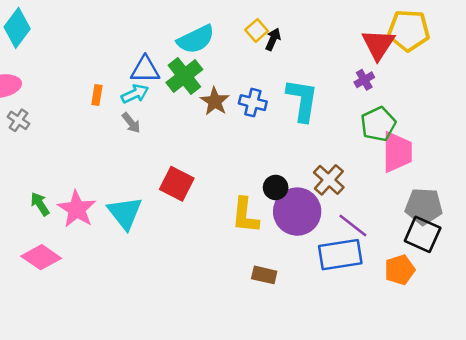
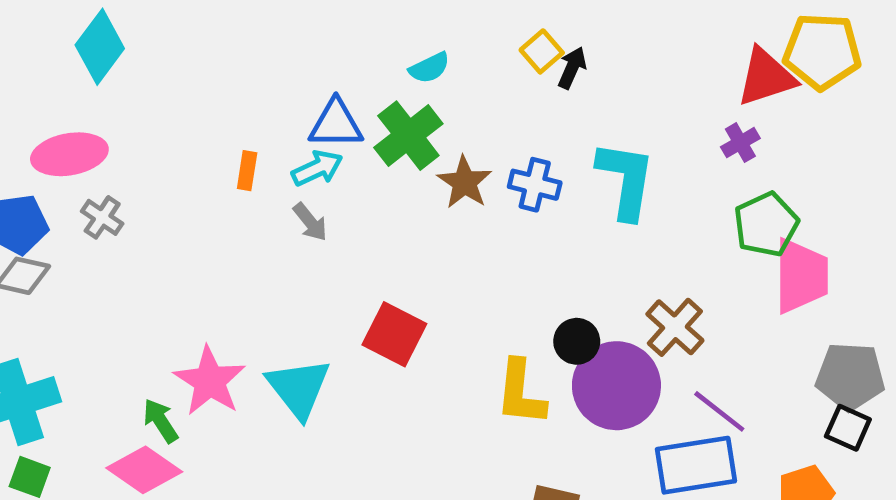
cyan semicircle: (196, 39) -> (429, 68), size x0.6
red triangle: (378, 44) -> (766, 77), turned 39
green arrow: (40, 204) -> (161, 421), moved
black square: (423, 234) -> (848, 428), size x0.7

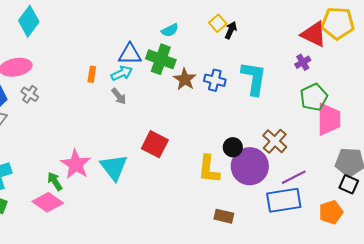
red triangle: (766, 77) -> (314, 34), turned 44
green cross: (408, 136) -> (161, 59), turned -32
purple line: (719, 411) -> (294, 177), turned -65

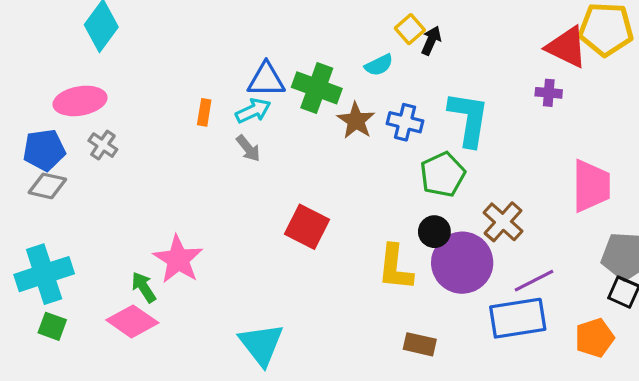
cyan semicircle: (170, 30) -> (379, 65), moved
purple cross: (303, 62) -> (549, 93), turned 35
green pentagon: (314, 97) -> (443, 174), moved
cyan triangle: (114, 167) -> (261, 344), moved

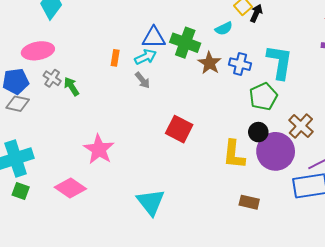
green arrow: (144, 287) -> (71, 86), moved

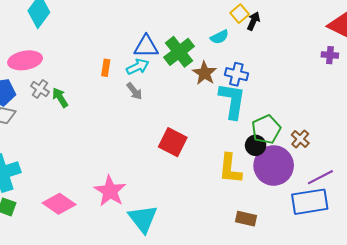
green cross: (185, 43) -> (179, 52), turned 32
cyan L-shape: (280, 62) -> (232, 101), moved
green pentagon: (263, 97) -> (266, 129), moved
brown cross: (301, 126) -> (300, 139), size x0.7
pink star: (99, 149) -> (110, 191), moved

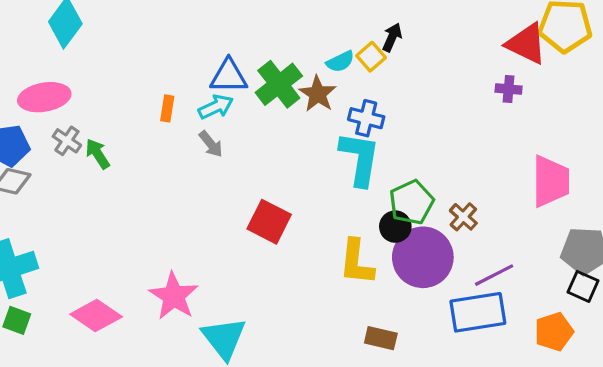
yellow square: (240, 14) -> (371, 57), moved
brown star: (205, 73) -> (318, 94), moved

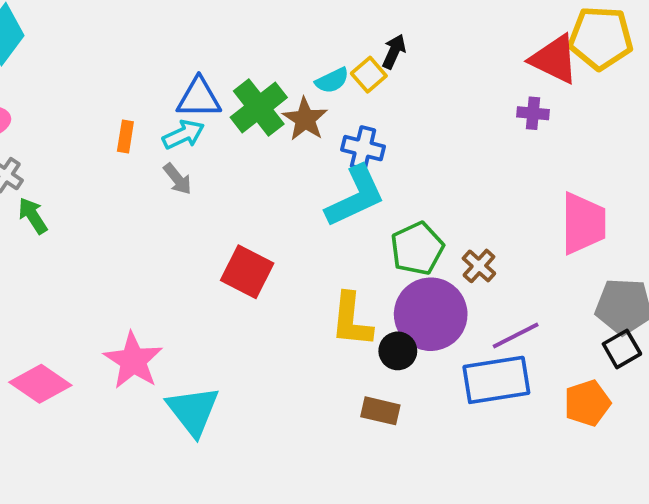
green arrow: (98, 154) -> (33, 216), moved
cyan L-shape: (360, 159) -> (355, 196), turned 56
black circle: (395, 227) -> (398, 351), moved
black square: (583, 286) -> (622, 349), turned 36

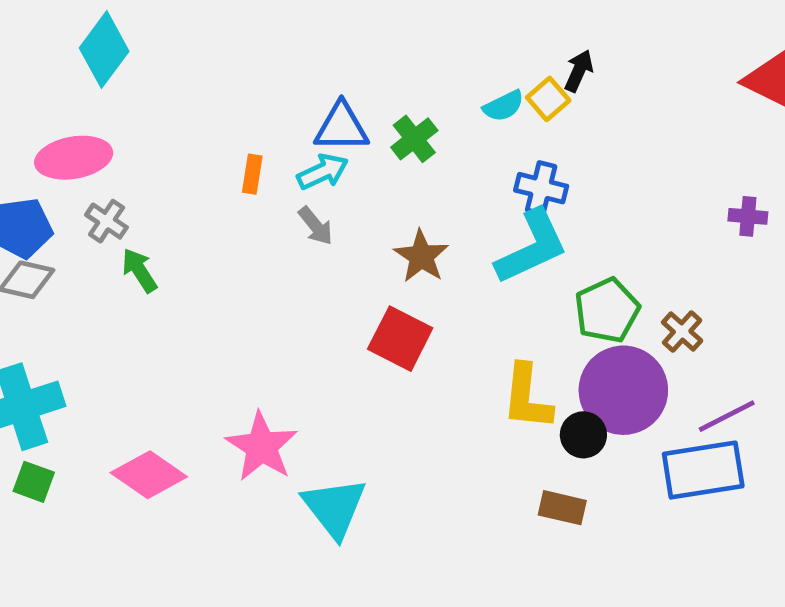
green cross: (259, 107) -> (414, 139), size x0.7
purple cross: (533, 113) -> (748, 216), moved
brown star: (305, 119) -> (421, 256), moved

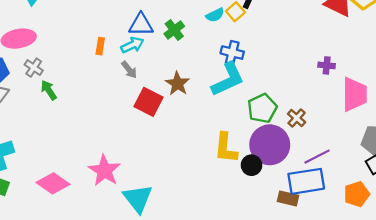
red square: (400, 339) -> (148, 102), moved
brown rectangle: (562, 508) -> (288, 198), moved

